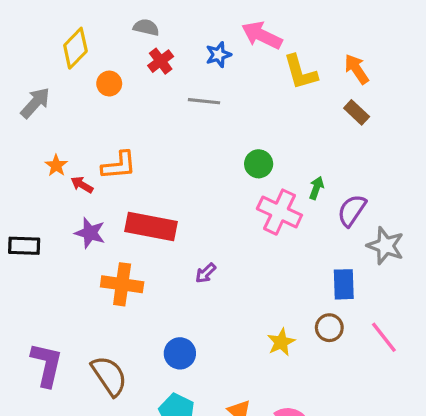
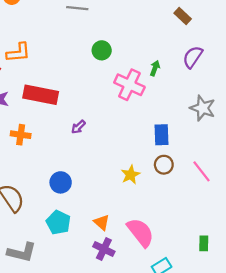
green circle: (259, 164) -> (102, 50), moved
purple semicircle: (352, 210) -> (193, 57), moved
orange cross: (122, 284) -> (21, 135), size x0.7
blue rectangle: (344, 284) -> (162, 135), moved

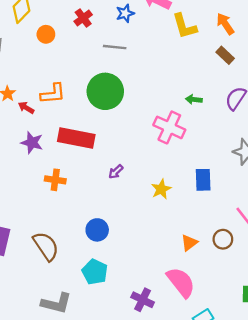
green circle: (102, 50) -> (105, 91), moved, size x1.8
green arrow: (155, 68) -> (194, 99), moved, turned -104
brown circle: (164, 165) -> (223, 239), moved
yellow star: (131, 175) -> (161, 189), moved
orange triangle: (102, 222) -> (189, 243), moved, turned 42

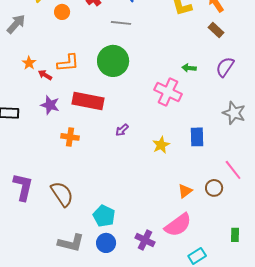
blue circle: (97, 230) -> (106, 243), moved
pink semicircle: (181, 282) -> (178, 225), turned 92

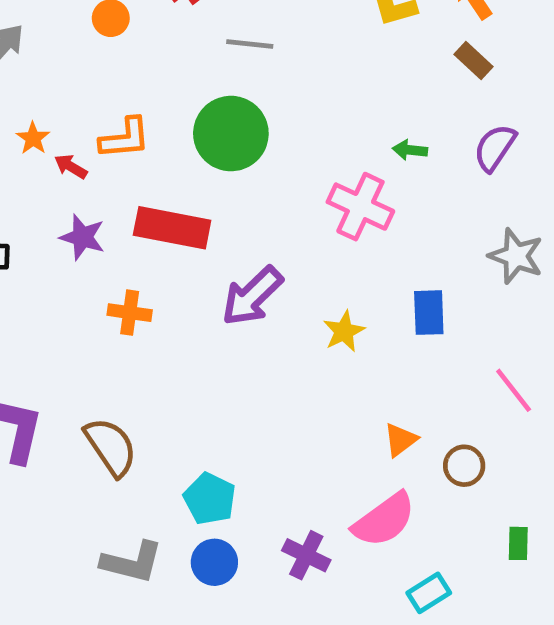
purple arrow: (122, 130) -> (252, 296), size x2.0
brown circle: (214, 188) -> (464, 466), moved

